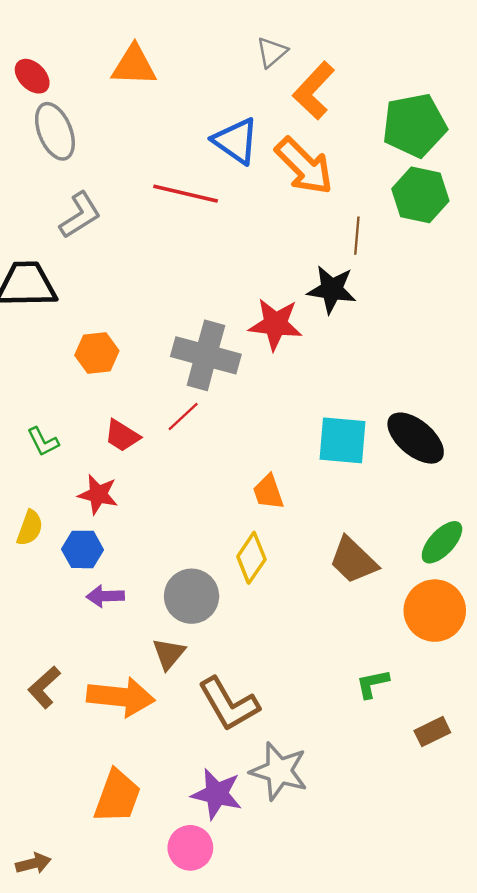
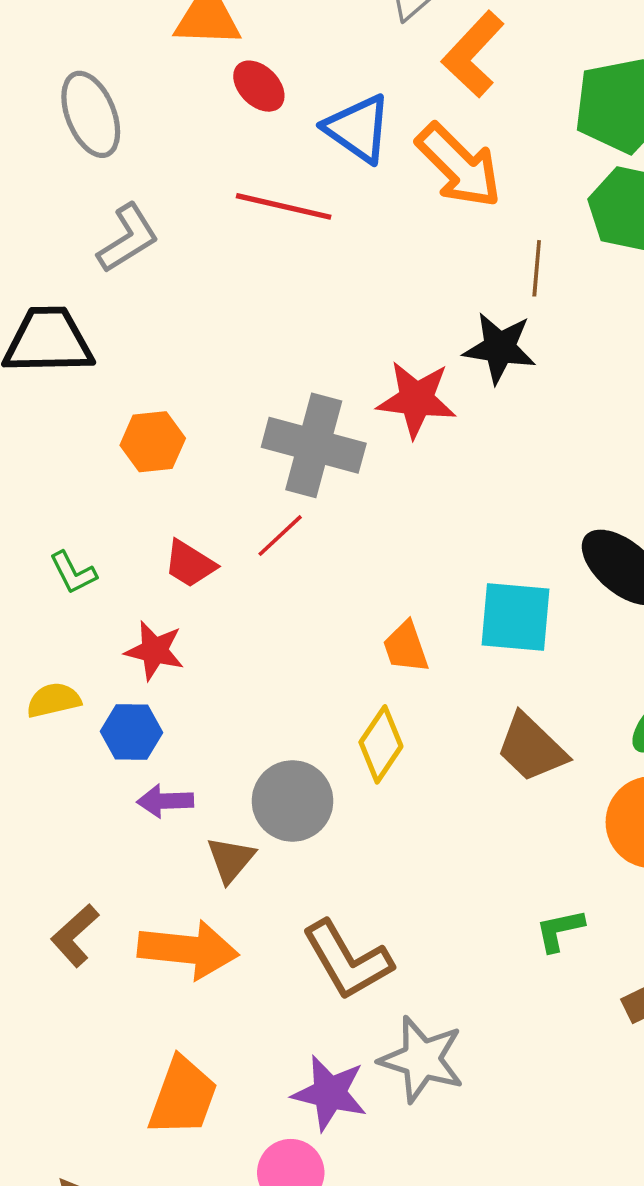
red ellipse: (32, 76) -> (259, 86), moved
cyan square: (343, 440) -> (515, 617), moved
yellow semicircle: (30, 528) -> (54, 700), turned -123
brown triangle: (169, 654) -> (231, 859), moved

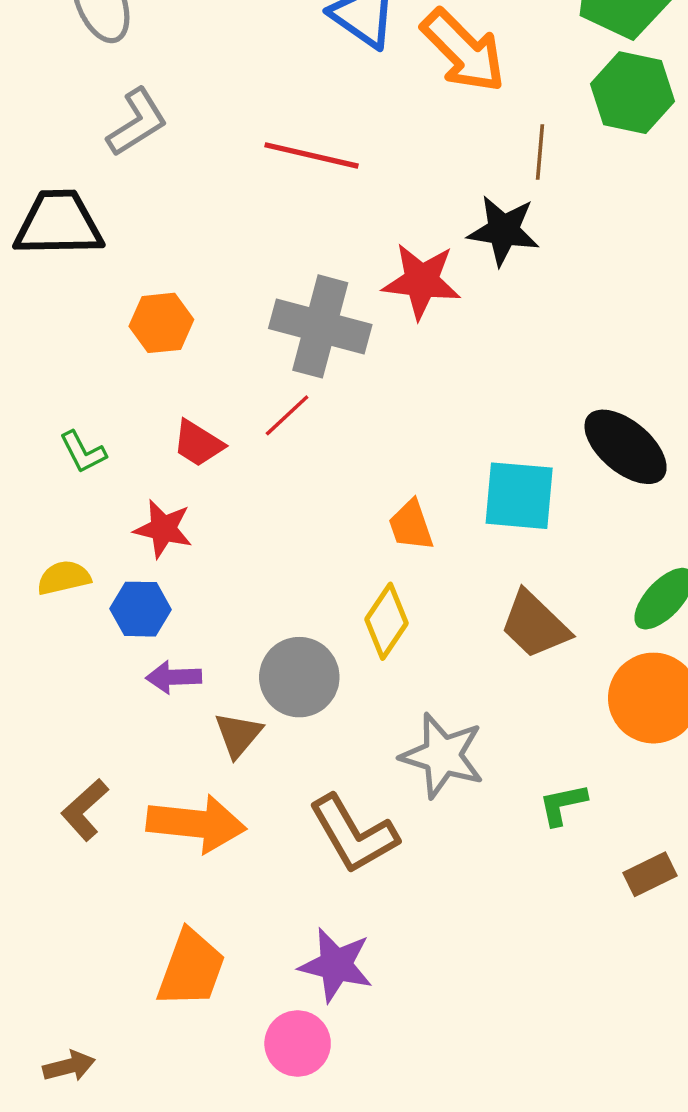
red line: (284, 206) -> (311, 155), moved
gray star: (422, 1059) -> (442, 756), moved

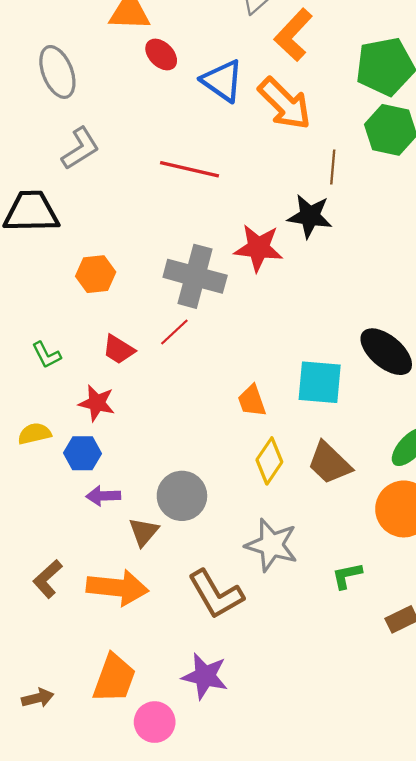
yellow diamond: (387, 621) -> (269, 461), moved
pink circle: (298, 1044) -> (155, 722), moved
brown arrow: (69, 1066) -> (38, 698), moved

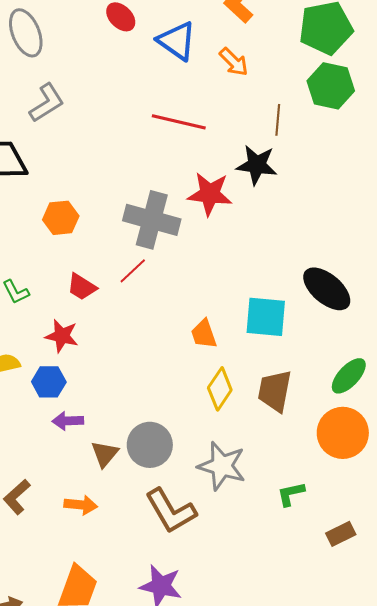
orange arrow: (285, 104) -> (234, 62), size x0.6
red line: (190, 169) -> (179, 122), moved
brown trapezoid: (329, 463) -> (275, 391), turned 57
gray circle: (182, 496) -> (150, 445), moved
orange arrow: (117, 588) -> (81, 505), size x0.6

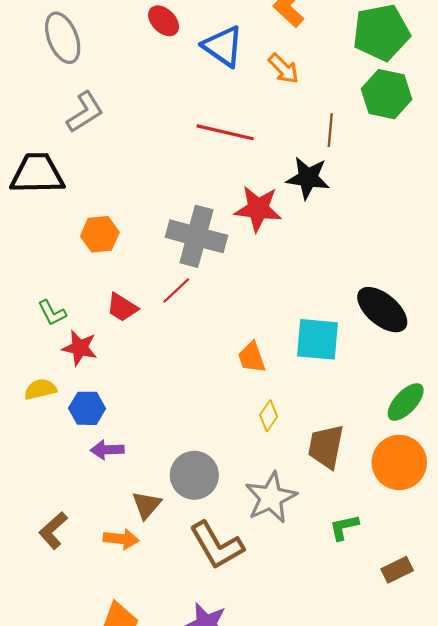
red star: (62, 336) -> (80, 348), moved
yellow diamond: (220, 389) -> (269, 416), size x0.7
brown trapezoid: (275, 391) -> (326, 447), moved
brown triangle: (105, 454) -> (147, 505), moved
gray star: (222, 466) -> (271, 498), turned 30

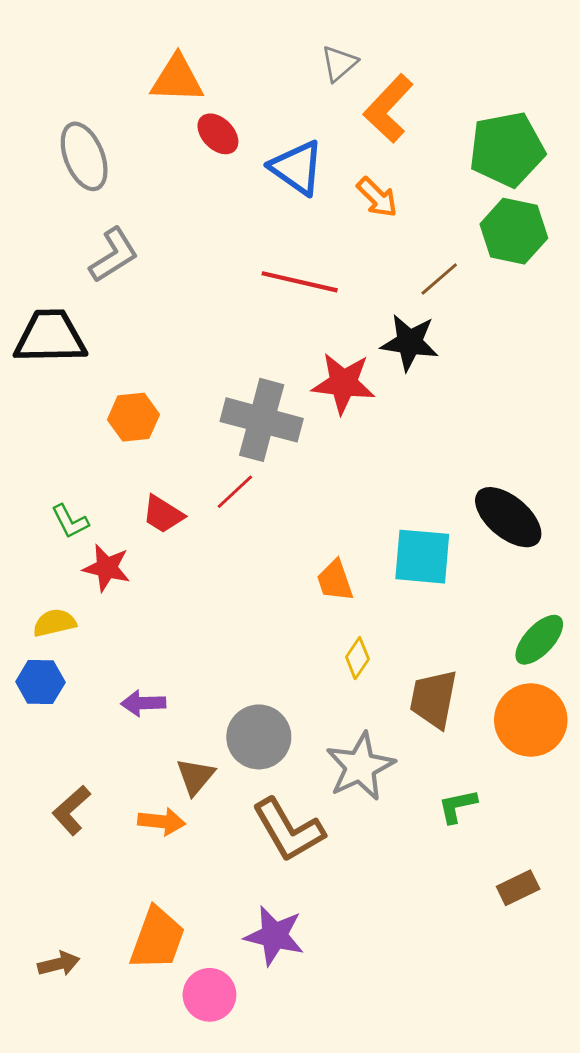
brown line: (330, 130) -> (439, 279), turned 44
blue hexagon: (87, 408) -> (40, 682), moved
brown rectangle: (397, 570) -> (518, 888), moved

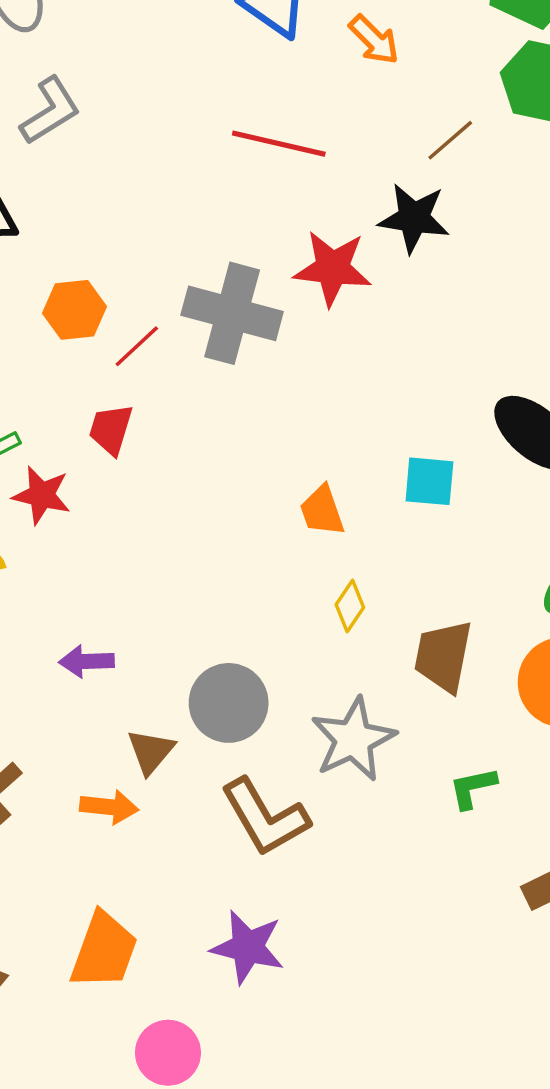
red line: (235, 492) -> (137, 346), moved
red trapezoid: (163, 514) -> (111, 429), turned 75
cyan square: (422, 557) -> (429, 481), size x0.7
pink circle: (209, 995) -> (168, 1053), moved

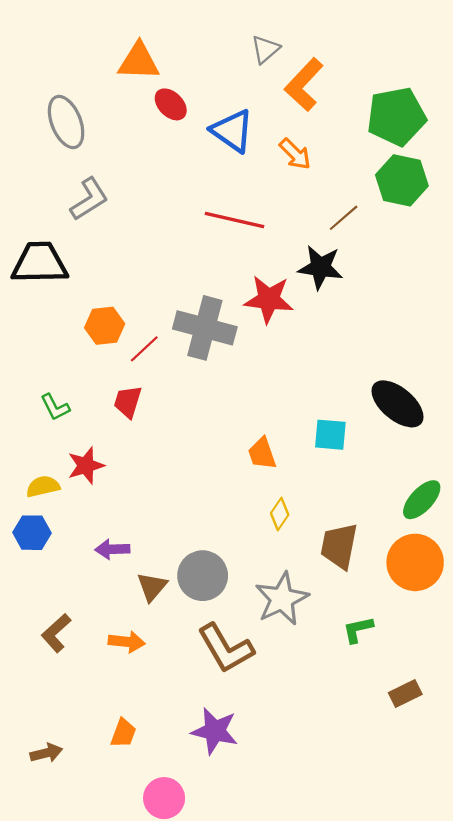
red star: (42, 495) -> (86, 466), moved, turned -30
brown triangle: (151, 751) -> (152, 587), moved
orange trapezoid: (104, 951) -> (123, 733), size x0.6

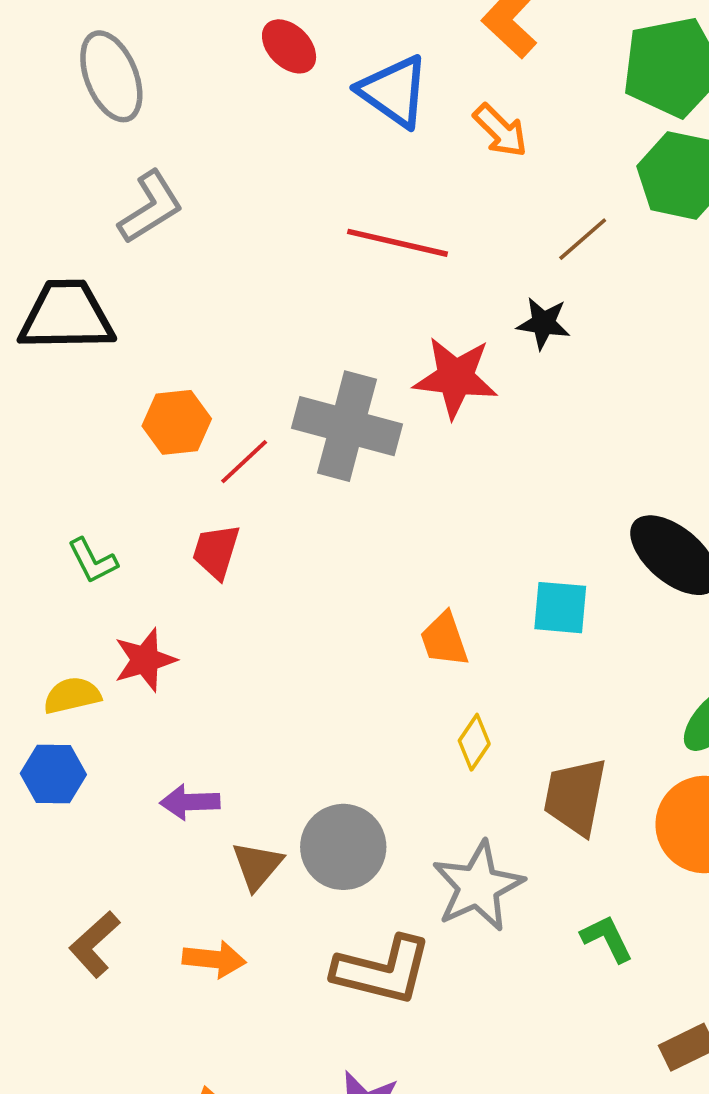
black star: (320, 267) -> (543, 323), size x0.7
green L-shape: (358, 630) -> (607, 939), turned 76
brown L-shape: (226, 648) -> (383, 970), turned -46

